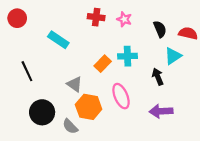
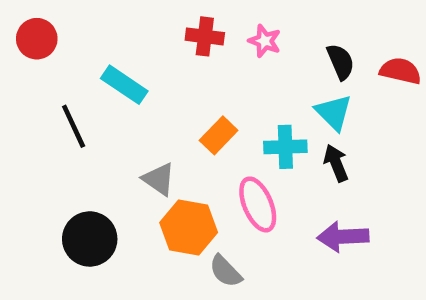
cyan cross: (128, 56) -> (285, 147), moved
cyan triangle: (173, 56) -> (334, 112), moved, turned -42
black line: (27, 71) -> (74, 126), moved
gray semicircle: (70, 126) -> (225, 271), moved

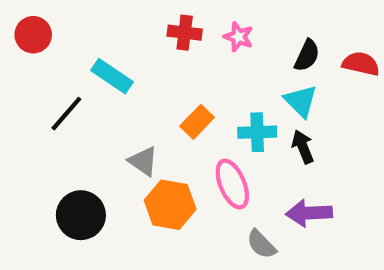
black semicircle: (341, 62) -> (307, 55), turned 48
black line: (74, 126) -> (66, 114), turned 66
gray semicircle: (225, 271) -> (261, 244), moved

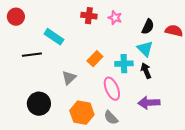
black line: (66, 114) -> (32, 55), turned 42
gray triangle: (143, 161) -> (69, 78), turned 42
orange hexagon: (170, 205) -> (82, 113), moved
gray semicircle: (261, 244) -> (111, 118), moved

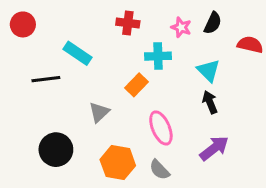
pink star: (115, 18) -> (181, 27), moved
black semicircle: (148, 27) -> (213, 23), moved
cyan cross: (124, 64) -> (158, 56), moved
purple arrow: (149, 103) -> (214, 148), turned 145

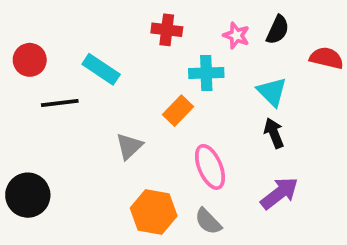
red circle: (23, 24) -> (30, 60), moved
black circle: (56, 150) -> (28, 195), moved

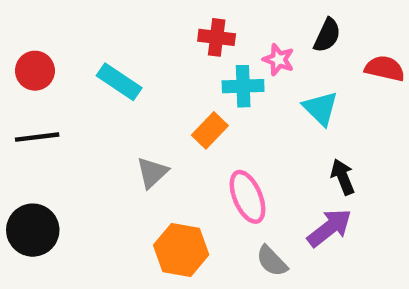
red cross: (167, 30) -> (217, 37), moved
pink star: (236, 35) -> (279, 60), moved
black line: (60, 103) -> (37, 137), moved
black arrow: (274, 133) -> (343, 177), moved
gray semicircle: (208, 221) -> (272, 261), moved

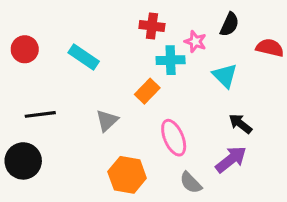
black line: (37, 137) -> (40, 114), moved
black arrow: (343, 177) -> (240, 124), turned -30

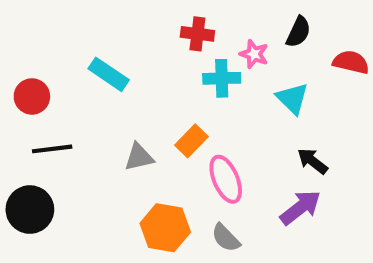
red circle: (25, 49) -> (32, 96), moved
orange rectangle: (147, 91) -> (191, 141), moved
gray triangle: (107, 121) -> (139, 157), turned 30
gray semicircle: (191, 183) -> (226, 238), moved

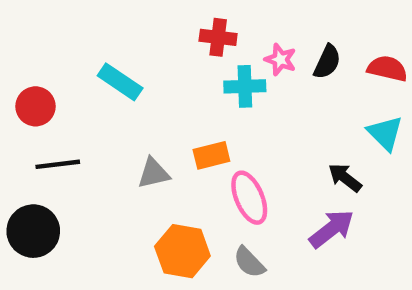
black semicircle: (298, 32) -> (327, 62), moved
cyan triangle: (292, 98) -> (385, 133), moved
orange rectangle: (191, 141) -> (211, 155), turned 32

